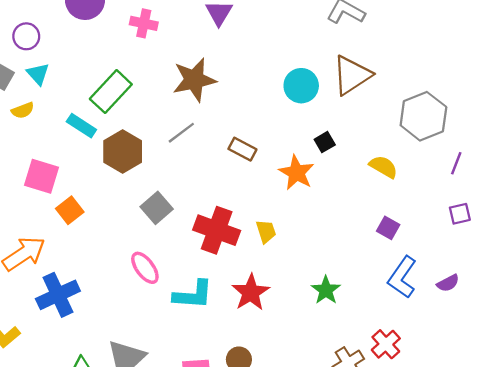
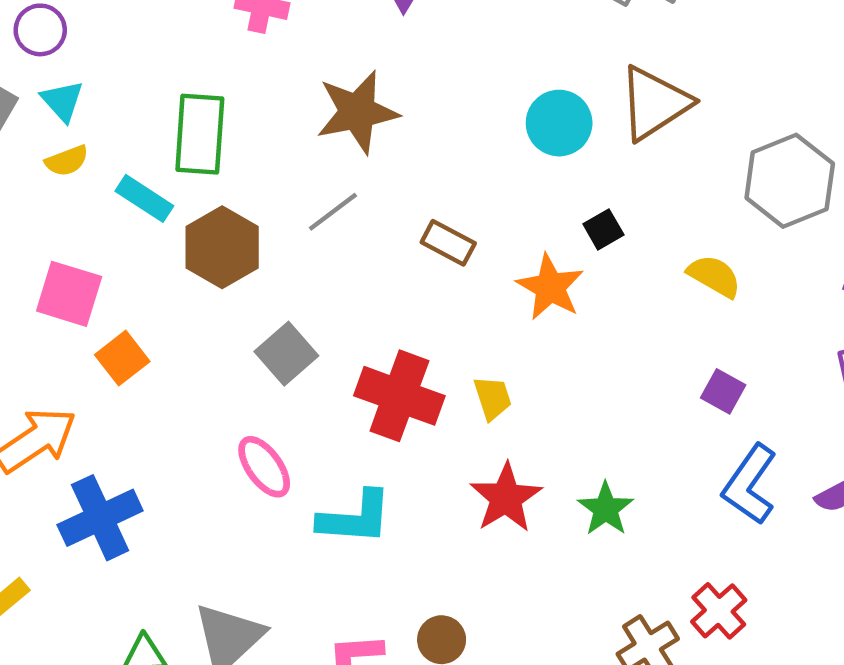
green rectangle: (111, 92) -> (200, 134), turned -39
yellow semicircle: (23, 110) -> (67, 161), moved
red star: (251, 292) -> (506, 498), moved

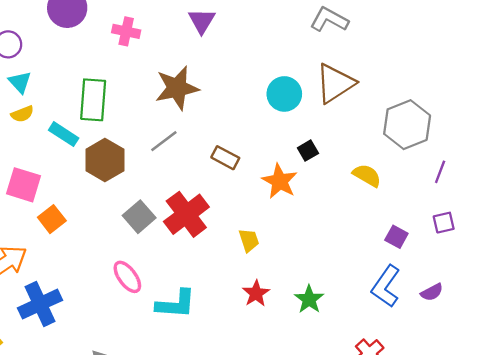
purple square: (723, 391) -> (396, 237), moved
red cross: (399, 396) -> (186, 214), moved, turned 33
red star: (506, 498) -> (256, 293), size x0.7

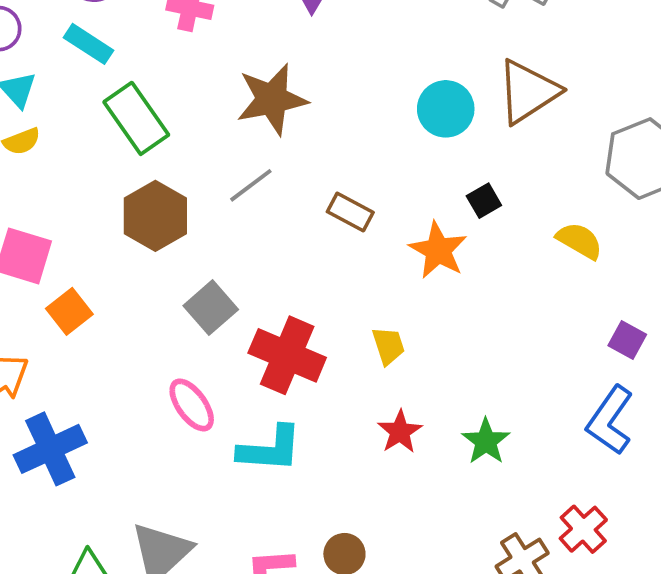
green rectangle: (93, 100) -> (136, 118), turned -39
cyan rectangle: (64, 134) -> (88, 44), moved
red cross: (186, 214) -> (287, 355), moved, turned -30

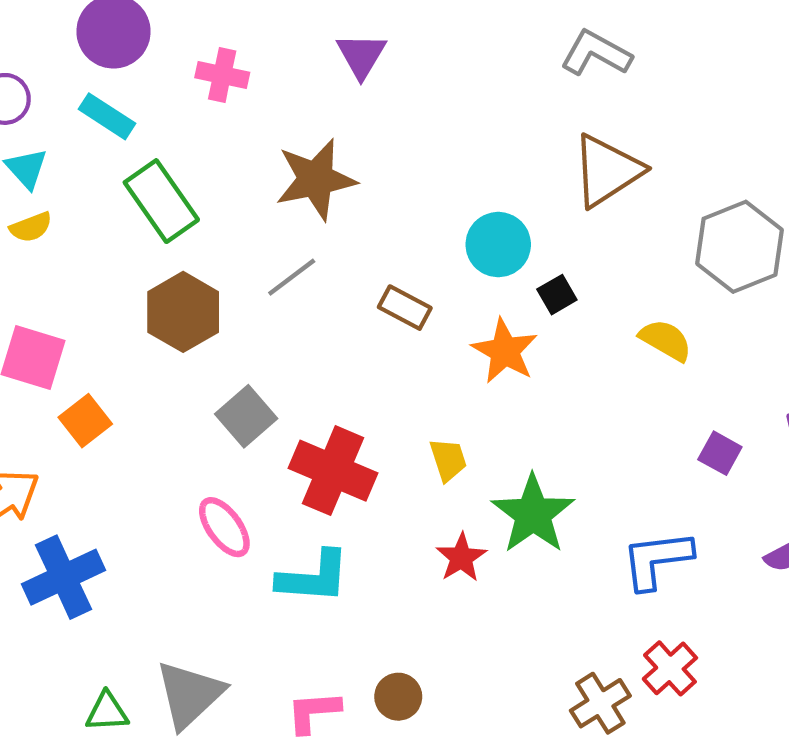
cyan circle: (446, 109) -> (498, 245), moved
blue L-shape: (610, 420) -> (657, 560), moved, turned 48
green star: (486, 441) -> (533, 514), moved, size x1.5

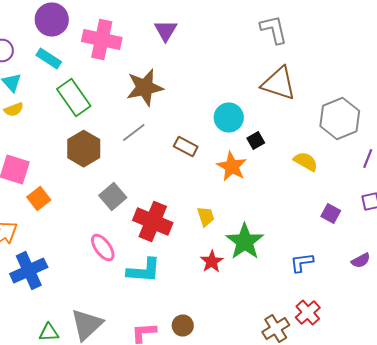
gray L-shape: (596, 53) -> (274, 30), turned 48
pink cross: (222, 75) -> (102, 40), size x1.6
brown triangle: (607, 171) -> (279, 84), turned 51
blue L-shape: (657, 560) -> (302, 262), size x0.7

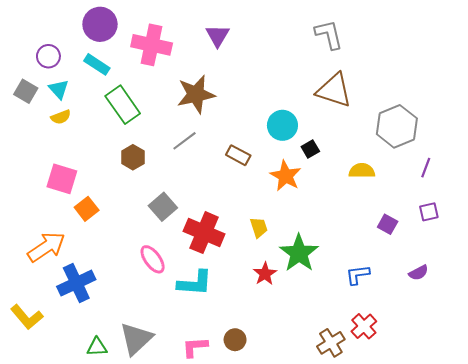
brown hexagon: (84, 148) -> (133, 157), size x0.7
yellow semicircle: (306, 162) -> (362, 171), turned -30

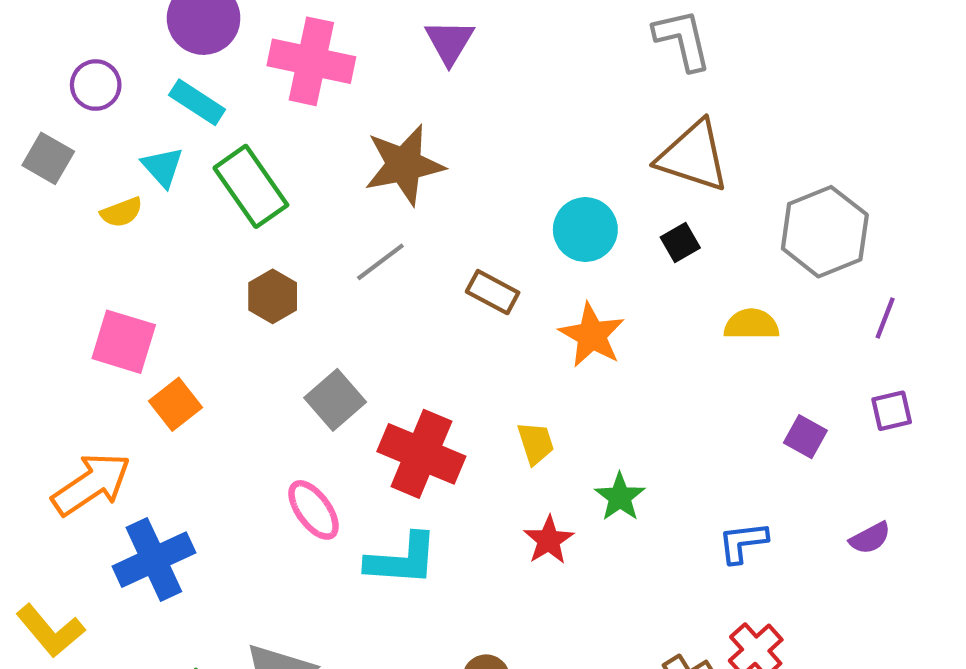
cyan triangle: (59, 89) -> (163, 167), moved
black square: (310, 149) -> (680, 242), moved
green star: (299, 253) -> (620, 497), size x0.6

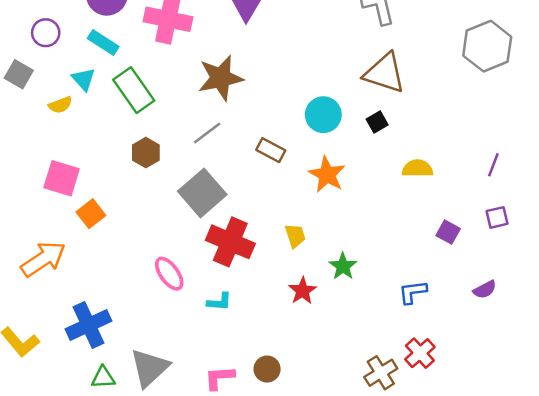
gray hexagon: (825, 232) -> (487, 46), moved
gray square: (335, 400) -> (202, 193), moved, size x1.4
blue cross: (154, 560) -> (88, 325), moved
cyan L-shape: (402, 560) -> (219, 302), size x0.6

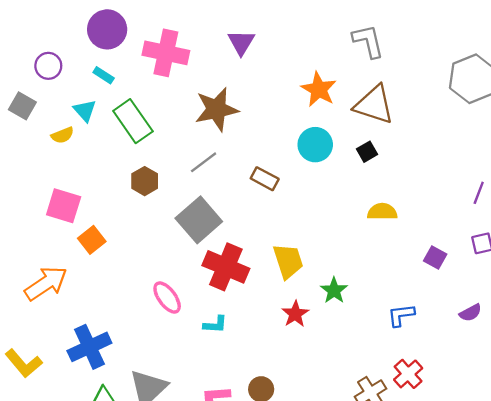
cyan rectangle: (103, 42) -> (104, 75), size x0.7
yellow semicircle: (417, 168) -> (382, 212), moved
orange star: (327, 175) -> (319, 89), moved
yellow trapezoid: (295, 236) -> (288, 261), size x1.5

